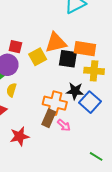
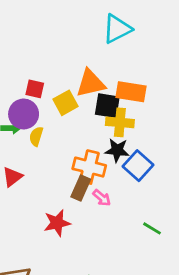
yellow cross: (94, 71) -> (120, 122), moved
yellow semicircle: (11, 90) -> (36, 136), moved
red star: (19, 136) -> (57, 223), moved
green line: (96, 156) -> (152, 228), moved

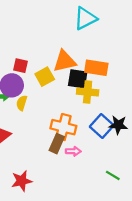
black star: (117, 150) -> (118, 125), moved
pink arrow: (102, 198) -> (73, 151), turned -40
red star: (57, 223) -> (22, 181), moved

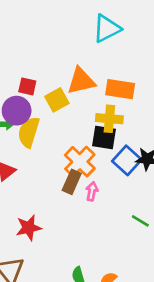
black square: (78, 79) -> (104, 138), moved
yellow semicircle: (22, 103) -> (29, 132), size x1.6
orange cross: (63, 127) -> (80, 162), turned 30
pink arrow: (73, 151) -> (92, 191), turned -80

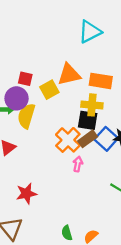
brown rectangle: (72, 182) -> (88, 139), moved, turned 30

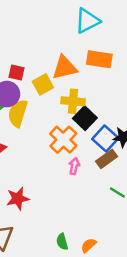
orange rectangle: (101, 81) -> (99, 59), moved
yellow cross: (92, 105) -> (73, 101), moved
black square: (88, 120) -> (85, 118), turned 35
brown rectangle: (88, 139) -> (107, 159), moved

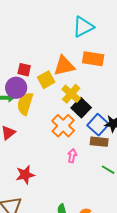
yellow cross: (73, 101) -> (71, 94), turned 36
brown rectangle: (107, 159) -> (99, 142), turned 42
pink arrow: (74, 166) -> (72, 156), moved

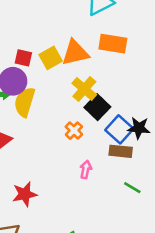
yellow square: (46, 80) -> (51, 58), moved
orange cross: (63, 126) -> (74, 131), size x0.6

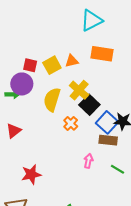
orange triangle: (75, 53) -> (72, 61), size x0.6
yellow semicircle: (25, 102) -> (52, 100), moved
pink arrow: (86, 169) -> (88, 161), moved

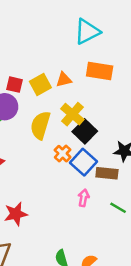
blue square: (107, 122) -> (84, 162), moved

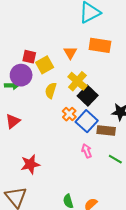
orange triangle: (64, 80) -> (70, 53), turned -48
yellow square: (40, 85) -> (45, 65), moved
yellow semicircle: (40, 125) -> (51, 90), size x0.7
pink arrow: (84, 198) -> (87, 151), turned -32

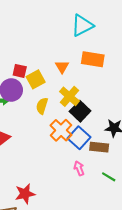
orange cross: (69, 114) -> (61, 130), size x1.5
red star: (30, 164) -> (25, 194), moved

